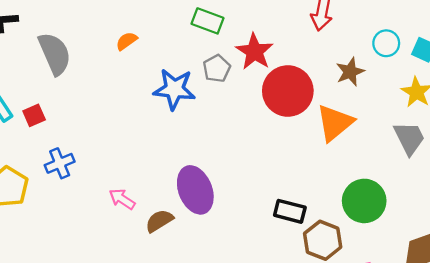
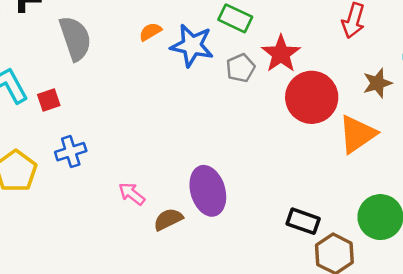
blue star: (174, 89) -> (192, 45), moved

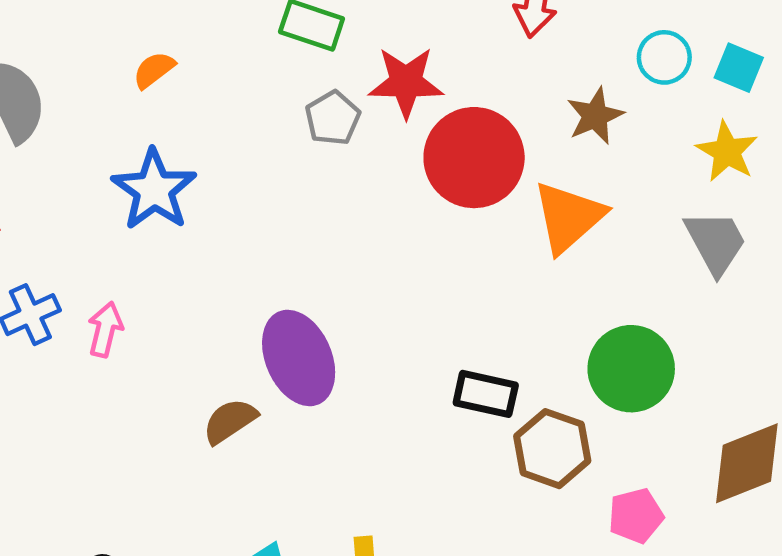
blue star: (192, 45) -> (154, 190), moved, turned 30
red star: (281, 54) -> (406, 82), turned -30
pink arrow: (132, 194) -> (105, 329), moved, turned 72

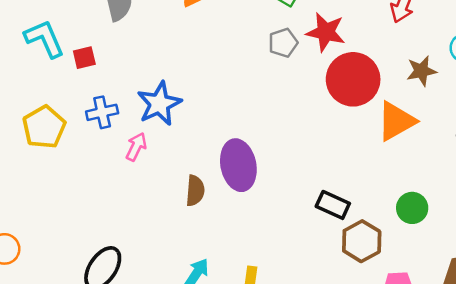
blue star: (154, 190) -> (159, 104), moved
pink arrow: (105, 329) -> (136, 147), moved
green circle: (631, 369) -> (412, 208), size x0.7
brown semicircle: (230, 421) -> (195, 191), turned 116

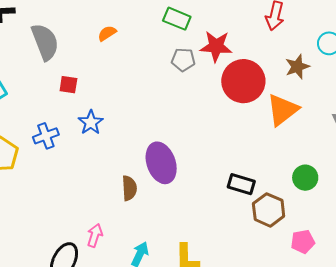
gray pentagon: (283, 43) -> (183, 60), turned 30
red square: (84, 58) -> (68, 85), moved, turned 30
blue star: (159, 104) -> (91, 122), size x0.7
pink arrow: (136, 147) -> (95, 235), moved

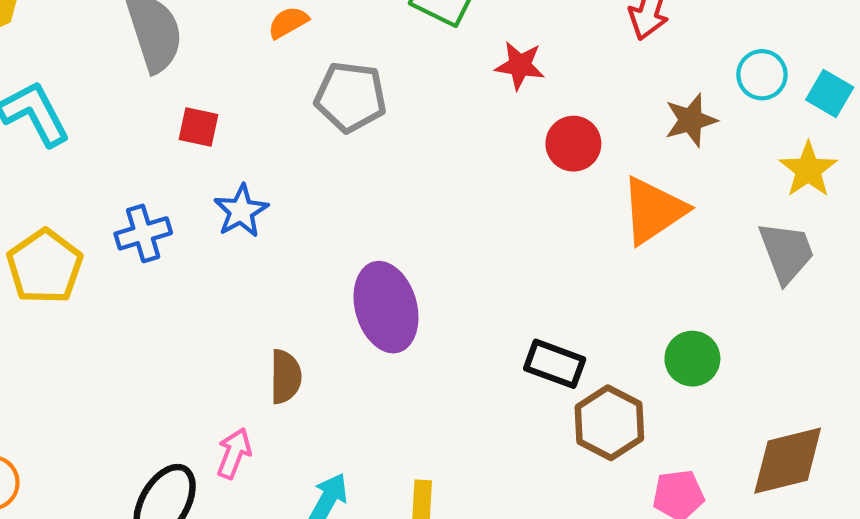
red star: (216, 46) -> (520, 65), size x0.7
gray pentagon: (183, 60) -> (351, 97), moved, size x1.4
red circle: (243, 81) -> (573, 144), size x0.6
brown semicircle: (129, 188) -> (285, 377), moved

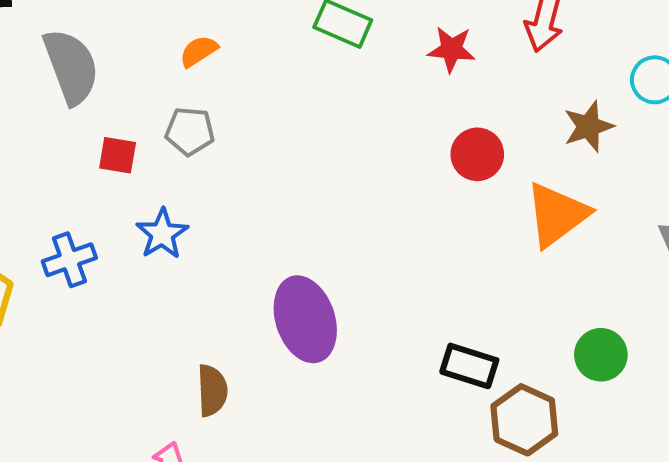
red star: (520, 65) -> (451, 49), moved
gray pentagon: (351, 97) -> (190, 131), moved, size x0.7

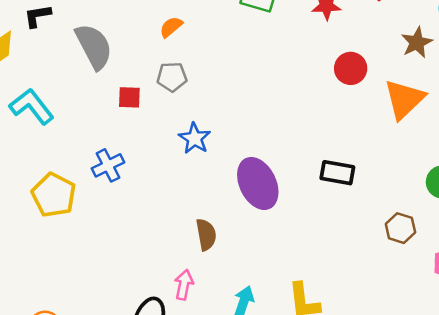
blue star: (162, 234) -> (195, 138), moved
black rectangle: (469, 366) -> (337, 173), moved
brown hexagon: (524, 420) -> (400, 228), size x0.7

